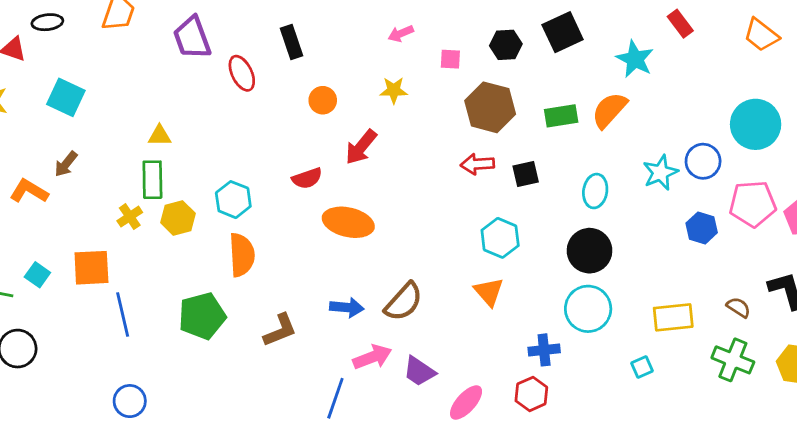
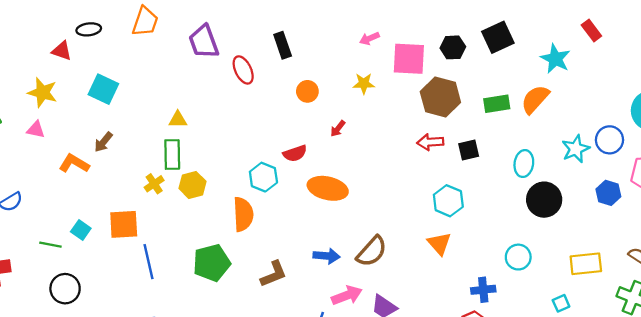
pink square: (450, 59) -> (409, 59), size x2.0
red arrow: (361, 147) -> (338, 129), size x0.6
cyan hexagon: (233, 200) -> (263, 177), moved
black circle: (589, 251) -> (544, 200), moved
cyan circle: (588, 309) -> (518, 257), size x0.7

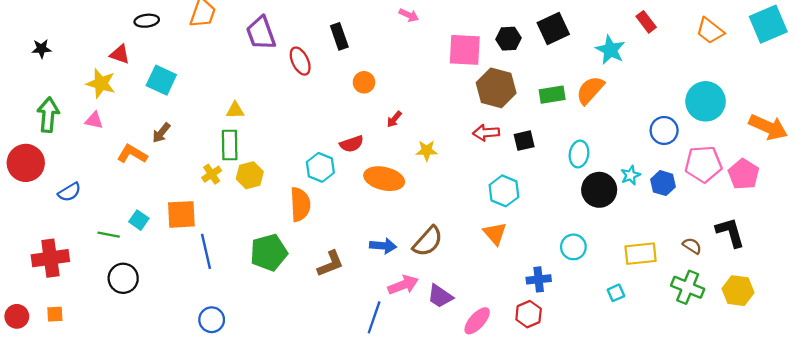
pink arrow: (369, 38) -> (409, 15), moved, turned -132
red triangle: (62, 51) -> (120, 54), moved
yellow star: (364, 83) -> (427, 151), moved
cyan star: (576, 149) -> (631, 175), moved, size x0.7

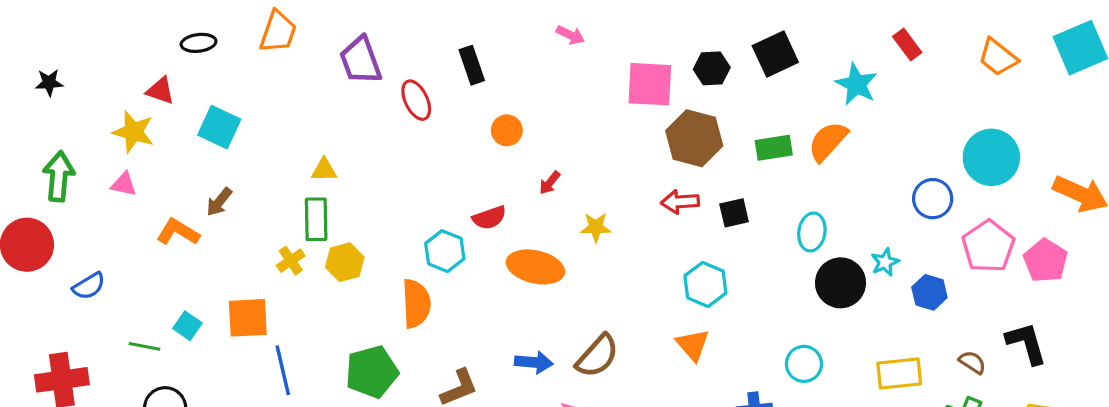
pink pentagon: (703, 164) -> (988, 246), turned -30
blue hexagon: (663, 183) -> (929, 292), moved

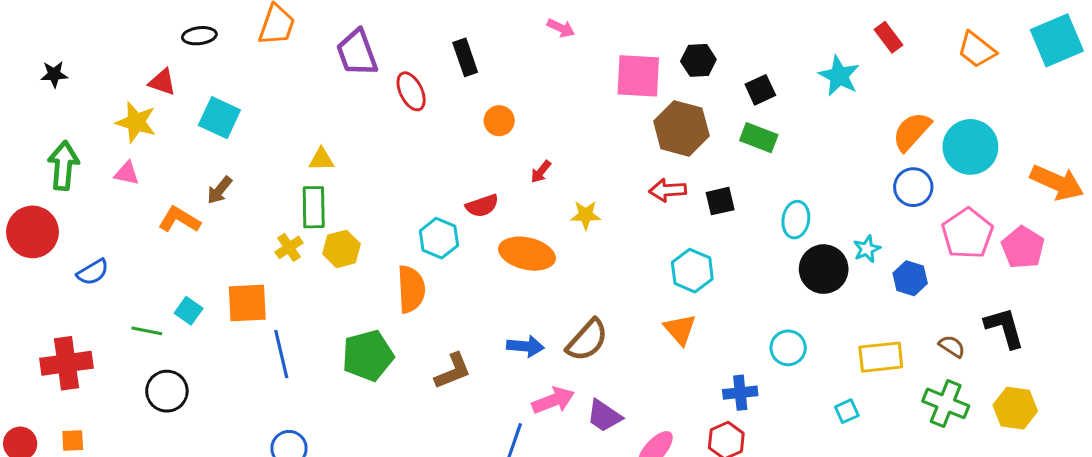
black square: (775, 54) -> (760, 90), moved, size x0.7
orange semicircle: (828, 141) -> (912, 132), moved
green rectangle: (774, 148) -> (759, 138), turned 30

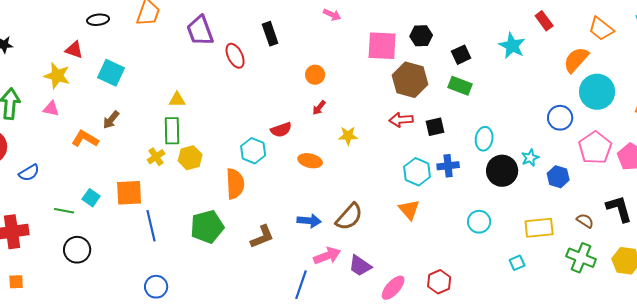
orange circle: (499, 121) -> (315, 75), moved
orange semicircle: (912, 132) -> (576, 60), moved
orange ellipse: (527, 254) -> (310, 161), size x0.7
blue cross: (740, 393) -> (448, 166), moved

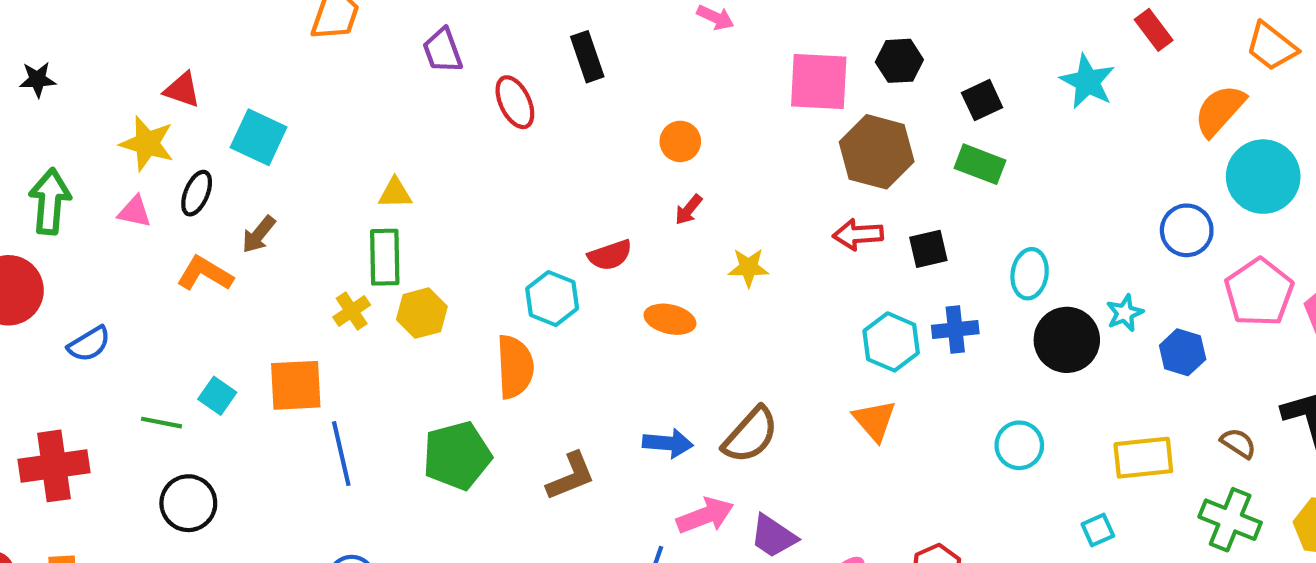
black ellipse: (98, 20) -> (197, 193), moved, turned -60
purple trapezoid: (200, 31) -> (443, 50), size x0.7

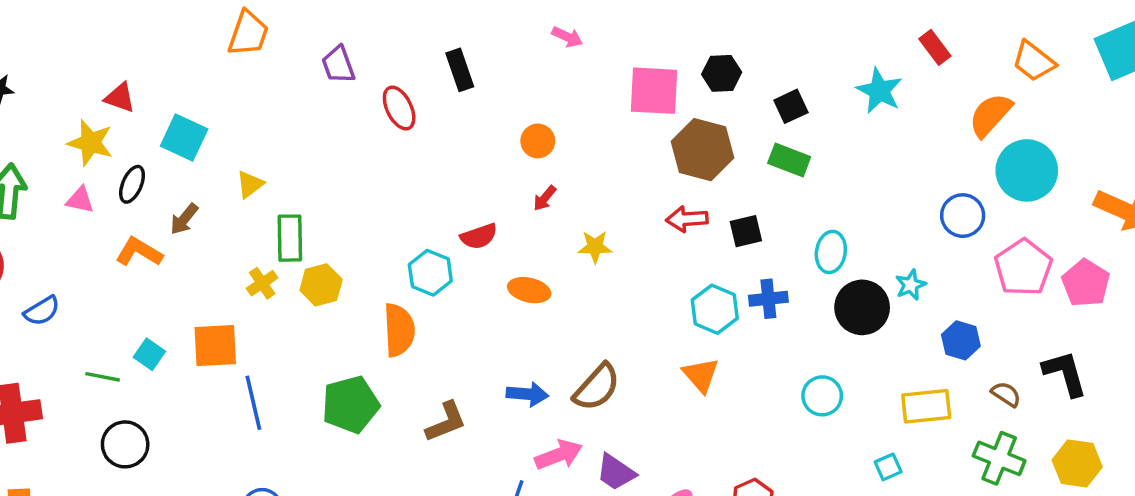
yellow triangle: (395, 193) -> (250, 184), moved, turned -36
blue hexagon: (1183, 352) -> (961, 340), moved

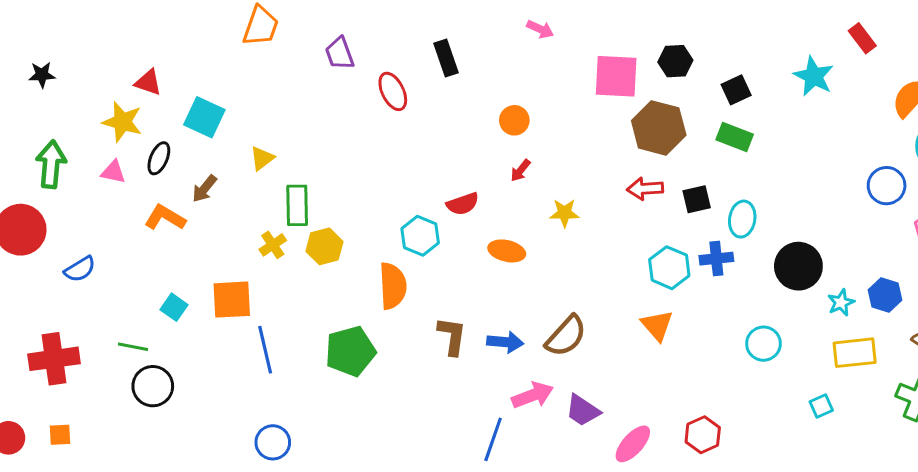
cyan ellipse: (831, 252) -> (742, 219), moved
cyan star: (911, 285) -> (841, 303), moved
green line: (103, 377) -> (133, 347), moved
brown L-shape: (446, 422) -> (452, 336), moved, turned -60

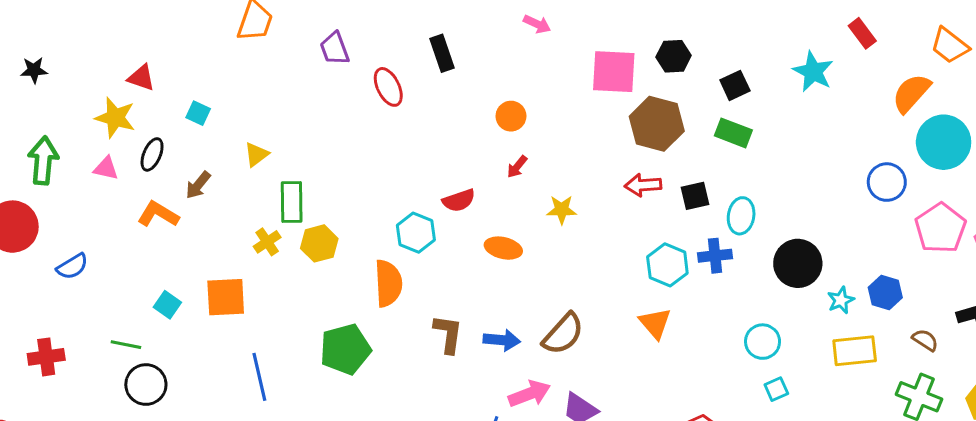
cyan square: (204, 117) -> (198, 113), size x0.6
blue line: (265, 350) -> (259, 377), moved
red cross: (54, 359) -> (46, 357), size x0.7
cyan square: (821, 406) -> (776, 389), moved

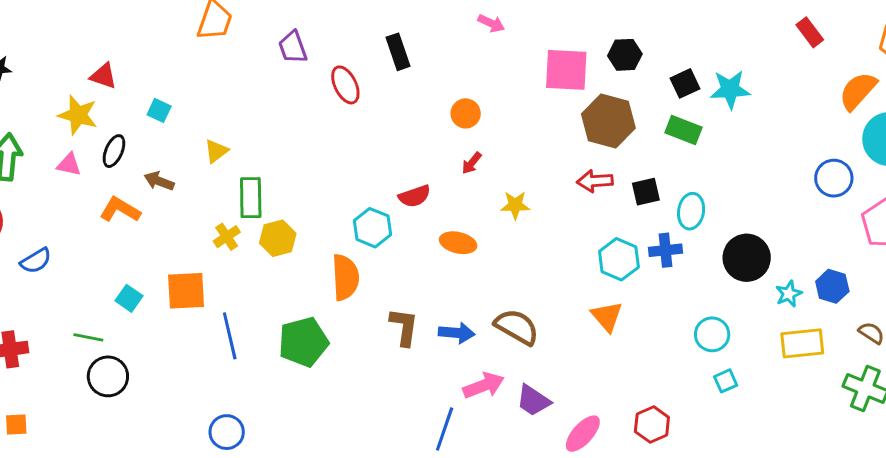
cyan star: (813, 72) -> (730, 89), moved, turned -30
brown arrow: (198, 185) -> (159, 181), turned 72
brown semicircle: (563, 334) -> (517, 327), turned -102
blue line: (259, 377) -> (230, 336), moved

